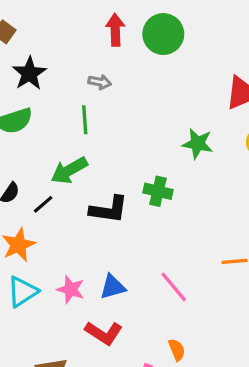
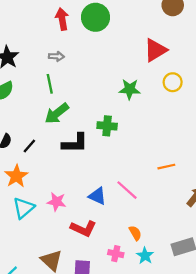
green arrow: (69, 170) -> (57, 113), moved
blue triangle: (113, 287) -> (97, 196), moved, turned 48

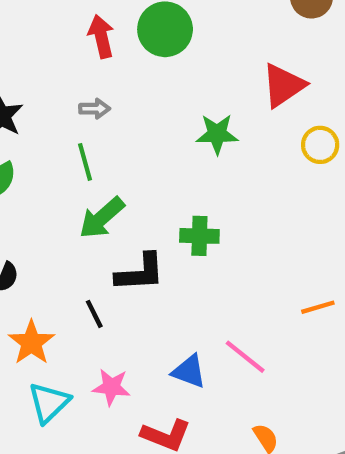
green star: (130, 89) -> (217, 134), moved
black line: (29, 146) -> (94, 314), moved, turned -64

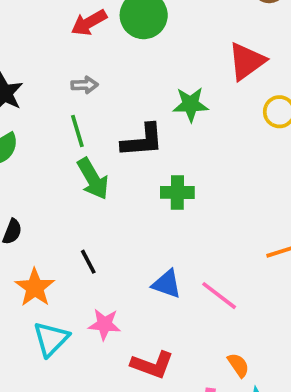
red arrow: (101, 36) -> (89, 23), turned -105
green arrow: (102, 218) -> (93, 179), turned -78
black L-shape: (140, 273) -> (142, 141), moved
blue triangle: (189, 371) -> (167, 284), moved

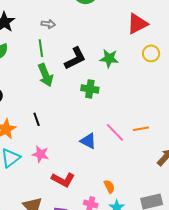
green star: (190, 104) -> (109, 58), moved
black L-shape: (142, 141) -> (75, 58), turned -30
blue triangle: (167, 284) -> (88, 141), moved
pink line: (219, 296) -> (115, 132), moved

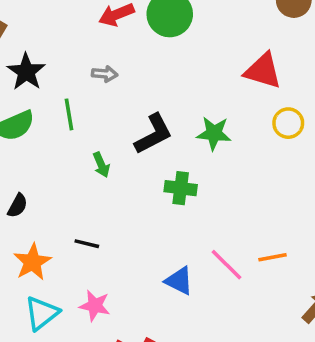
red triangle: (137, 24) -> (263, 71), turned 45
green line: (41, 48) -> (69, 114), moved
green arrow: (46, 75) -> (101, 165), size x0.6
black line: (37, 119) -> (87, 244), turned -56

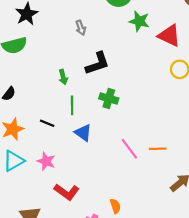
gray arrow: (105, 74) -> (81, 28), moved, turned 56
green line: (69, 114) -> (72, 105), moved
green star: (214, 133) -> (139, 21), moved
blue triangle: (179, 281) -> (83, 133), moved

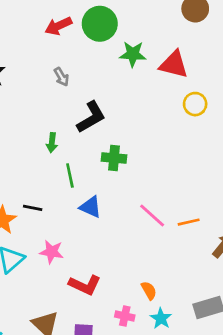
green arrow: (63, 77) -> (52, 143), turned 32
black line: (47, 123) -> (33, 208), moved
orange line: (158, 149) -> (189, 222), moved

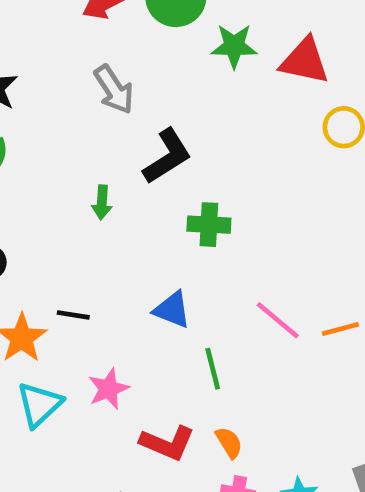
gray arrow: (61, 77) -> (114, 89), size x1.5
green line: (70, 176) -> (213, 369), moved
pink star: (52, 252) -> (109, 389), turned -30
orange semicircle: (149, 290) -> (229, 442), moved

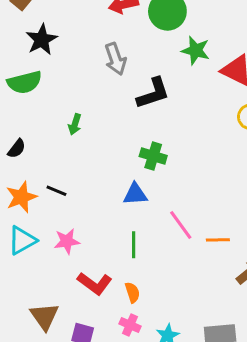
black L-shape: (167, 156) -> (153, 93), moved
green arrow: (102, 202) -> (75, 124), moved
blue triangle: (172, 310) -> (135, 194), moved, turned -40

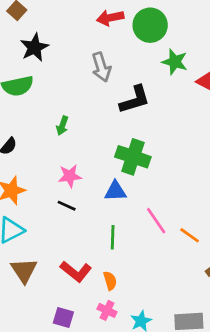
green cross: (153, 156) -> (133, 157), size x1.4
black line: (56, 191) -> (67, 206), moved
orange line: (218, 240) -> (190, 235), turned 35
pink star: (67, 241) -> (70, 176), moved
brown triangle: (44, 316) -> (24, 270), moved

